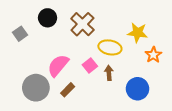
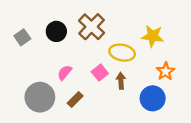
black circle: (48, 18) -> (56, 31), moved
orange star: (153, 55) -> (166, 71), moved
pink semicircle: (58, 65) -> (65, 73), size x0.6

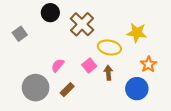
black circle: (56, 31) -> (50, 13), moved

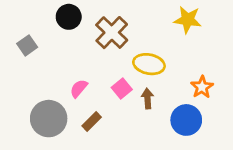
yellow star: (137, 33) -> (188, 20), moved

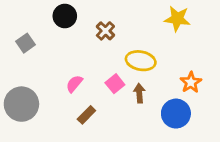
brown cross: (112, 33) -> (105, 31), size x0.6
gray circle: (49, 119) -> (21, 104), moved

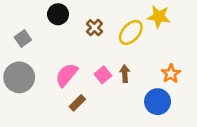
yellow ellipse: (141, 61) -> (131, 32), moved, turned -60
pink semicircle: (74, 84) -> (67, 75), size x1.5
brown arrow: (139, 93) -> (125, 74), moved
gray circle: (21, 104) -> (19, 77), moved

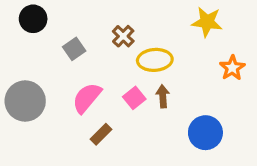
black circle: (58, 14) -> (33, 19), moved
yellow ellipse: (131, 32) -> (155, 60), moved, turned 45
gray square: (23, 38) -> (74, 49), moved
orange star: (171, 74) -> (232, 68), moved

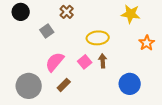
brown cross: (123, 36) -> (67, 12), moved
gray circle: (25, 101) -> (29, 86), moved

